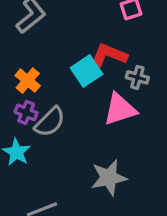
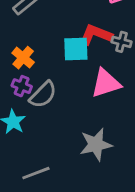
cyan square: (86, 71) -> (76, 49), turned 32
gray cross: (137, 77) -> (121, 42), moved

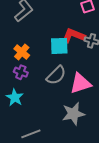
pink triangle: (106, 83) -> (80, 83), moved
gray semicircle: (43, 95) -> (56, 75), moved

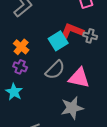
cyan square: (59, 46) -> (58, 41), turned -30
pink triangle: (80, 83) -> (79, 78), turned 30

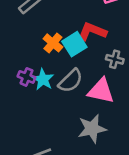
gray cross: (90, 36) -> (115, 59), moved
orange cross: (21, 47) -> (53, 43), moved
cyan star: (14, 92) -> (43, 79), moved

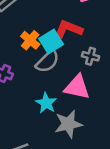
cyan star: (43, 79) -> (46, 103), moved
gray semicircle: (71, 81) -> (47, 61), moved

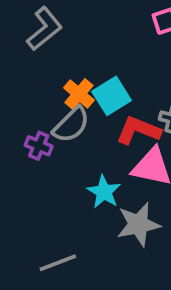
red L-shape: (68, 29) -> (138, 130), moved
gray semicircle: (47, 61) -> (71, 125), moved

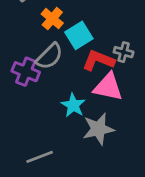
orange cross: (79, 94) -> (52, 19), moved
purple cross: (39, 146) -> (26, 72), size x1.4

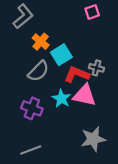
purple cross: (26, 72) -> (32, 108), moved
cyan star: (73, 105) -> (61, 99), moved
gray star: (98, 129) -> (93, 139), moved

